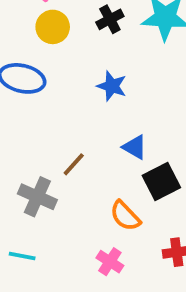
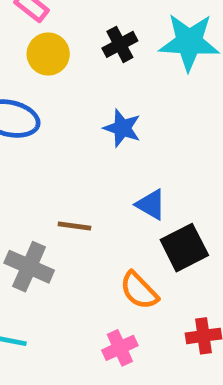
brown line: (74, 164) -> (74, 226), turned 56
pink cross: (110, 262) -> (120, 348), turned 32

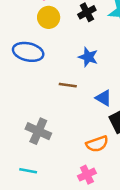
brown line: (74, 226) -> (68, 85), moved
orange semicircle: (139, 291) -> (97, 144), turned -65

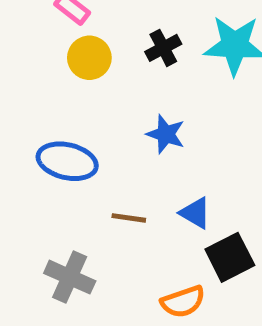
blue ellipse: (28, 52) -> (67, 161), moved
brown line: (68, 85) -> (129, 218), moved

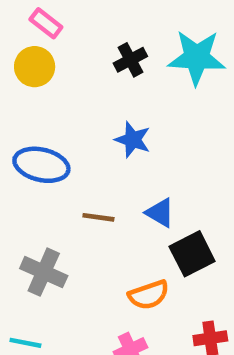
yellow circle: (89, 58) -> (35, 67), moved

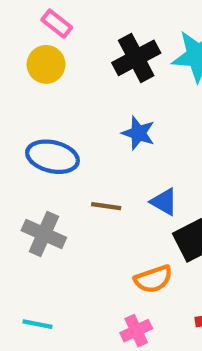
black cross: (130, 60) -> (136, 58), size x1.5
gray cross: (44, 272) -> (44, 234), moved

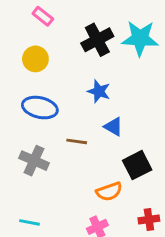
yellow circle: (46, 64) -> (35, 59), moved
blue triangle: (164, 202) -> (114, 127), moved

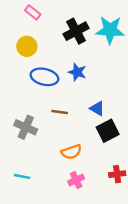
blue ellipse: (40, 108) -> (44, 77), moved
blue triangle: (114, 127) -> (97, 108), moved
orange semicircle: (109, 192) -> (71, 152), moved

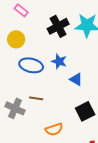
blue triangle: (97, 108) -> (76, 79), moved
brown line: (60, 112) -> (36, 98), moved

